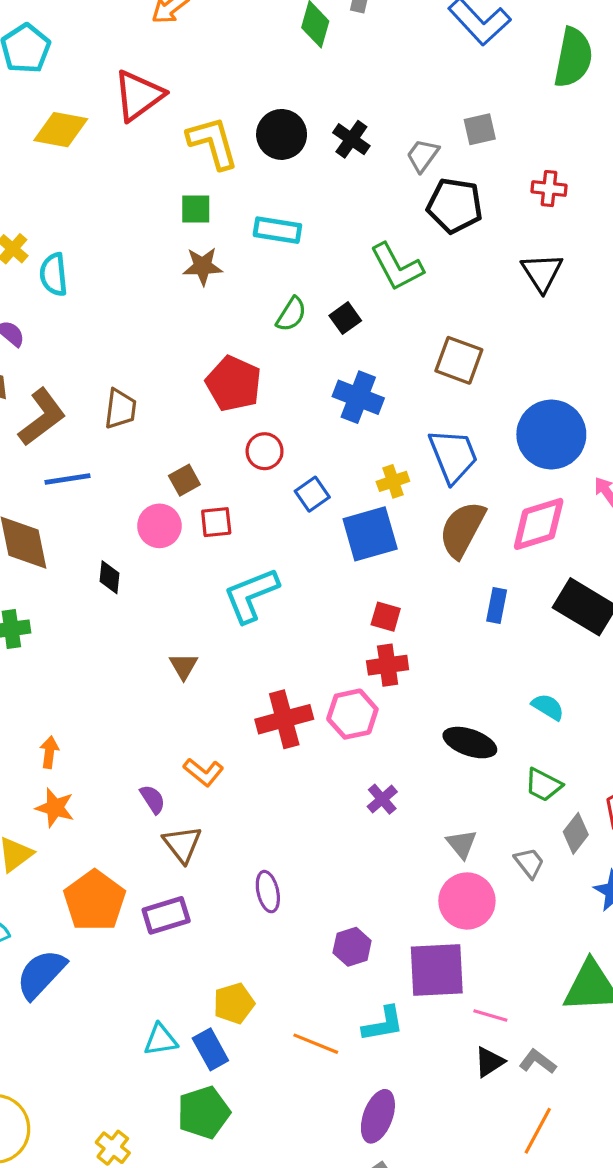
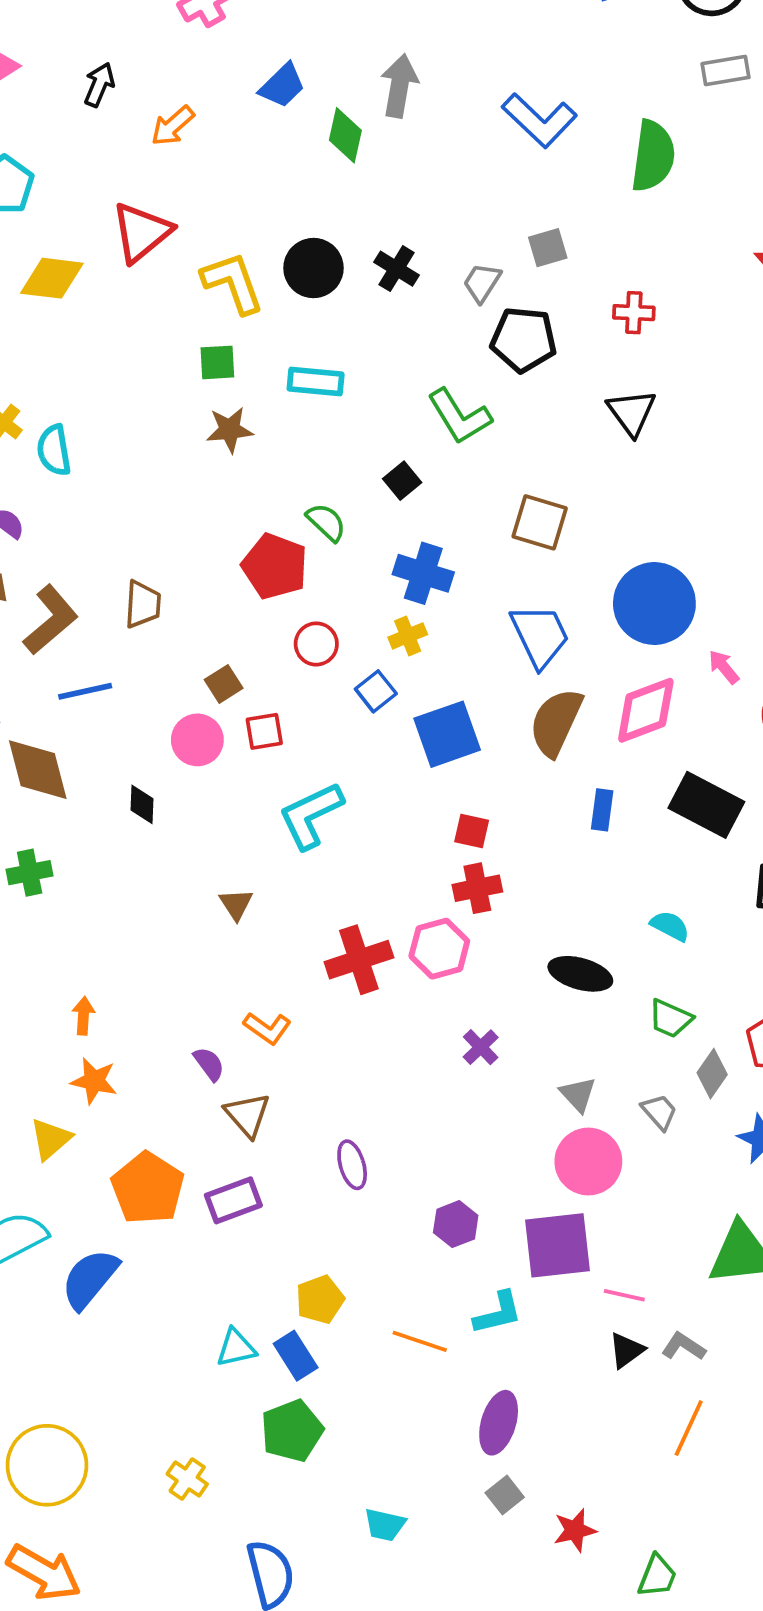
green semicircle: (291, 314) -> (326, 522), moved, turned -75
yellow cross: (393, 481) -> (408, 636), moved

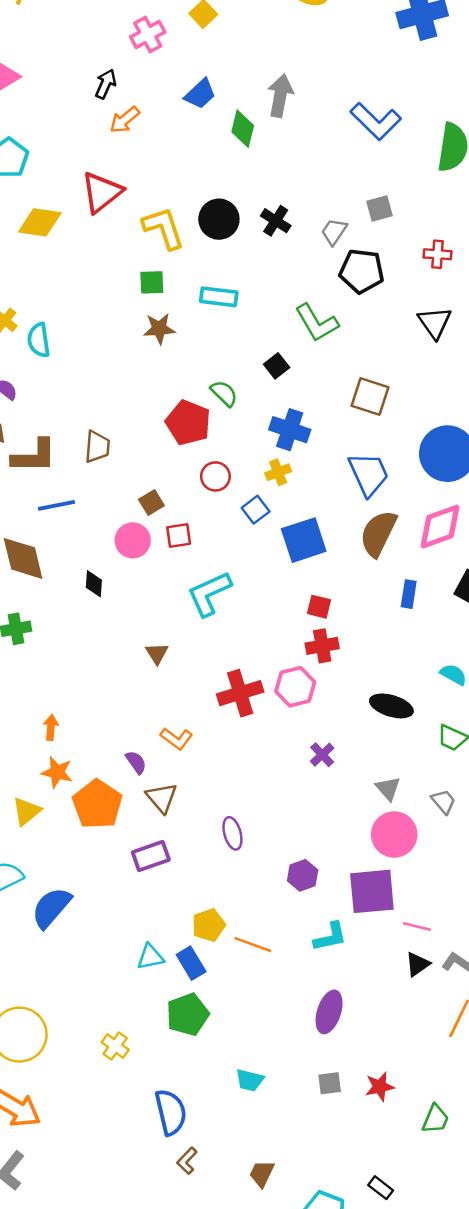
black arrow: (99, 85) -> (106, 84), moved
brown L-shape: (51, 620) -> (34, 456), turned 39
orange pentagon: (148, 1188) -> (97, 804), moved
orange line: (420, 1341) -> (253, 945), moved
gray square: (505, 1495) -> (330, 1083), moved, turned 30

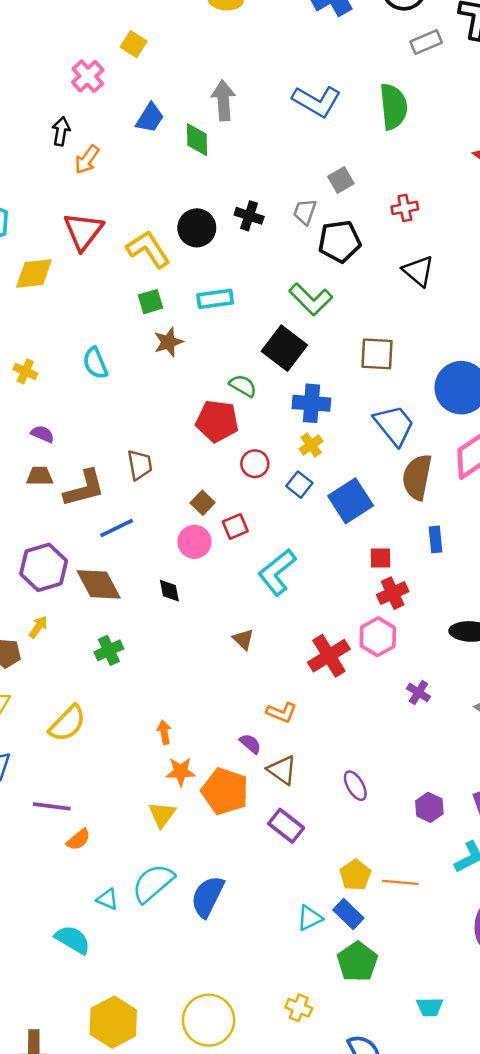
cyan semicircle: (39, 340) -> (95, 363), moved
black square: (277, 366) -> (284, 348), size x1.8
blue rectangle: (409, 594) -> (435, 539), moved
purple rectangle: (151, 856) -> (286, 826), turned 72

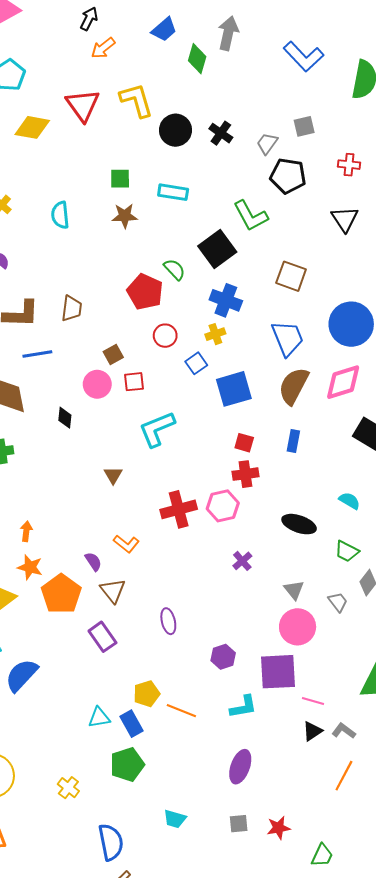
red triangle: (83, 231) -> (83, 105), turned -30
yellow L-shape: (148, 249) -> (137, 100), moved

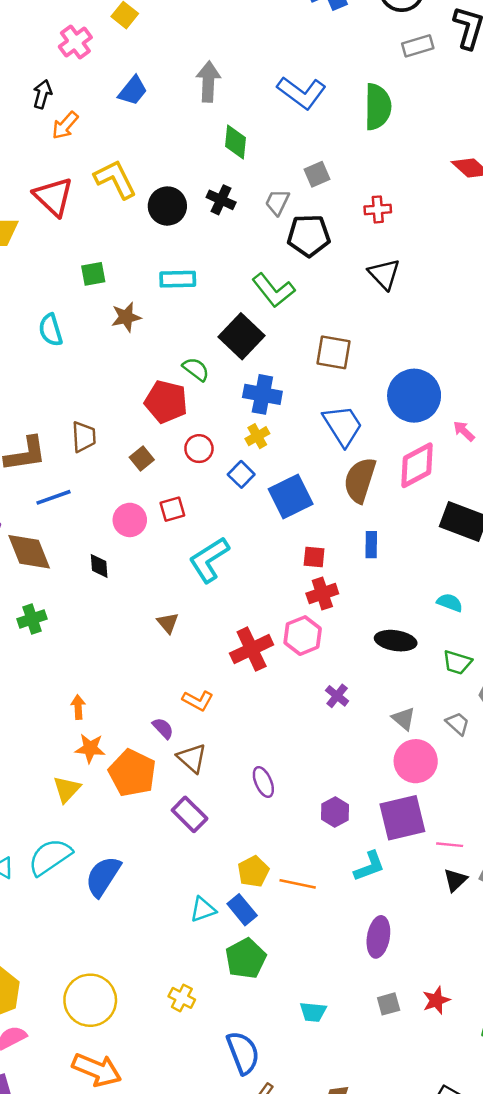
green diamond: (197, 59) -> (235, 142), moved
green square: (120, 179) -> (93, 274), moved
brown square: (113, 355) -> (142, 459), moved

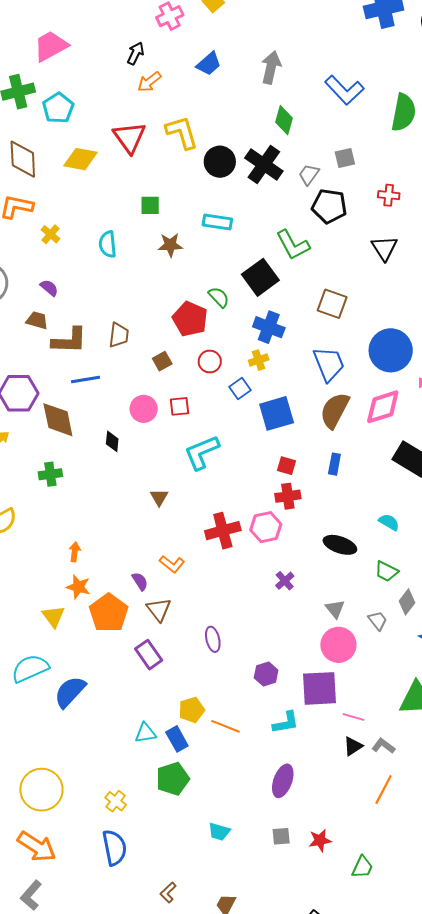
black cross: (221, 200) -> (264, 164), size x1.6
yellow triangle: (67, 789) -> (53, 616), turned -30
blue semicircle: (243, 1053) -> (114, 848), moved

